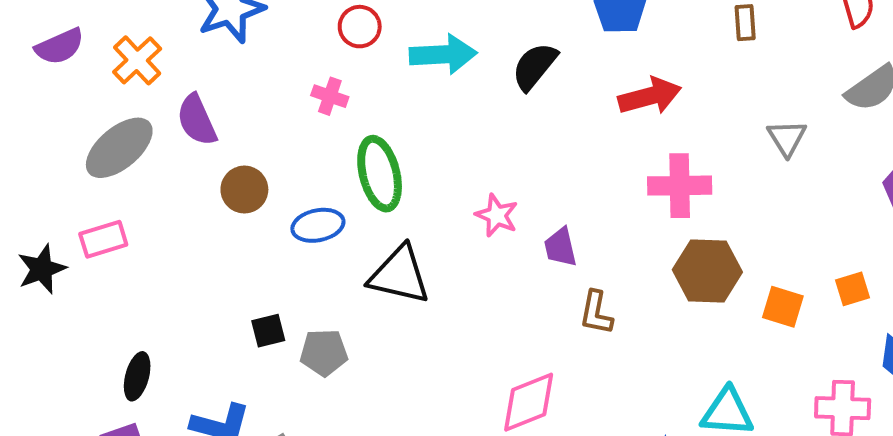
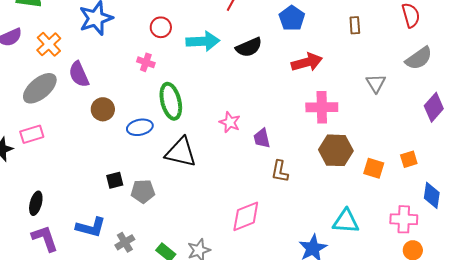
black semicircle: (535, 66) -> (249, 47), turned -152
black ellipse: (137, 376) -> (36, 203), moved

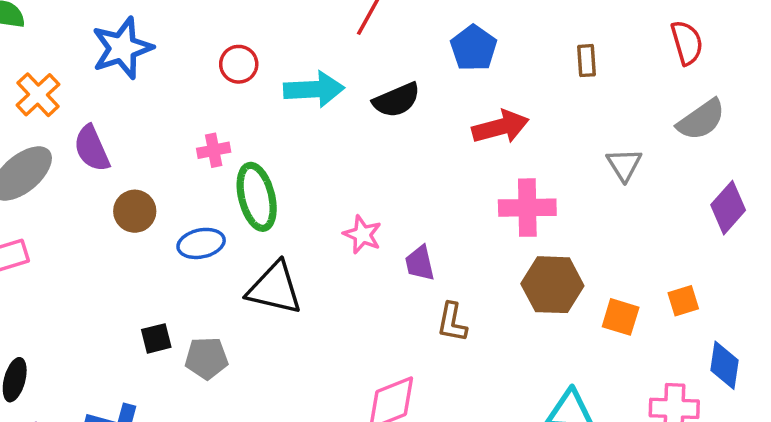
pink cross: (146, 62) -> (214, 150), moved, turned -30

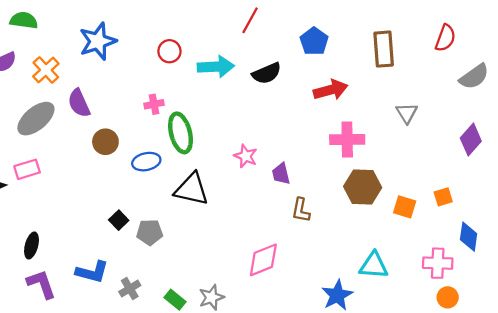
red semicircle: (687, 43) -> (445, 38), turned 36
brown rectangle: (586, 61) -> (384, 49), size x1.8
gray semicircle: (701, 120) -> (474, 77), moved
black square: (156, 338) -> (119, 220), turned -30

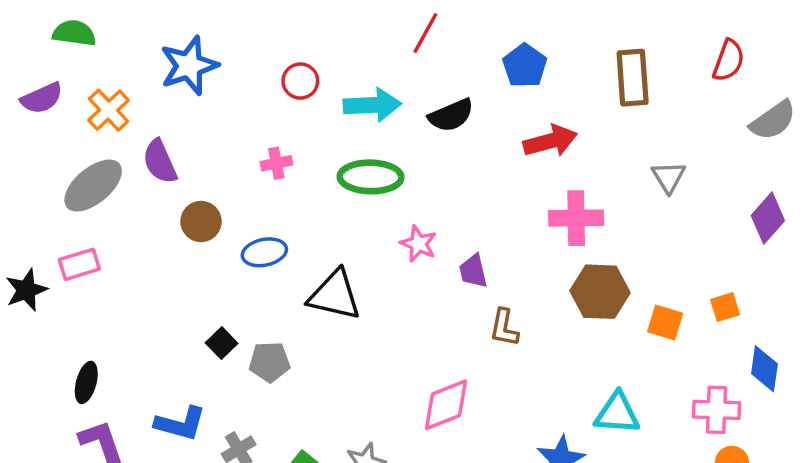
green ellipse: (181, 133) -> (371, 177), moved, turned -75

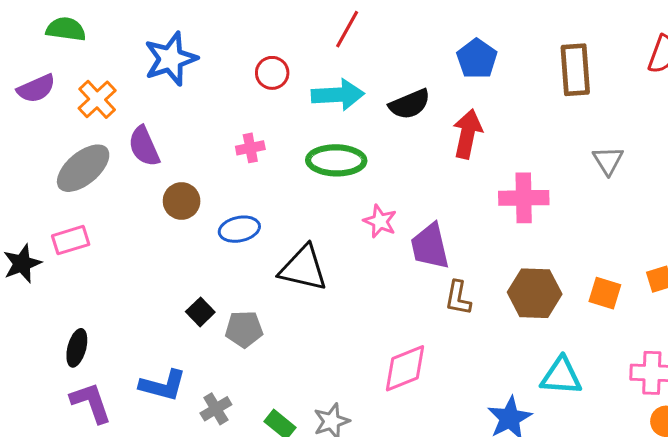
red line: (425, 33) -> (347, 29), moved
red arrow: (550, 141) -> (467, 134), moved, turned -63
purple trapezoid: (473, 271) -> (430, 246), size x1.5
brown hexagon: (600, 292) -> (535, 293), moved

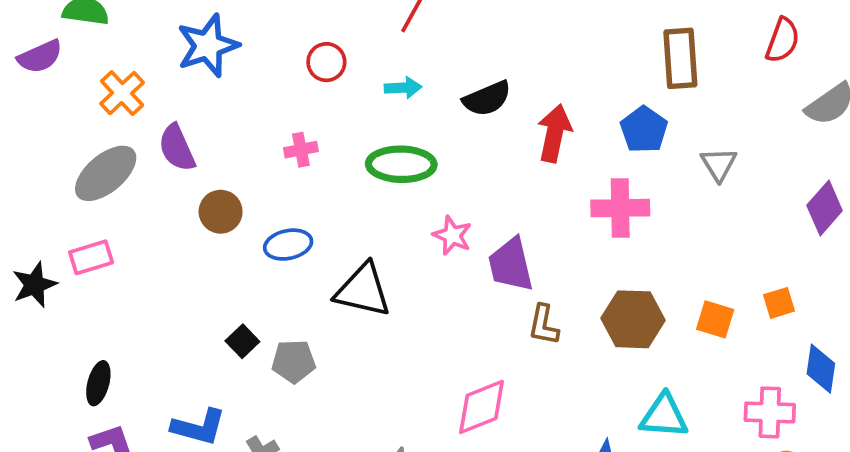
blue pentagon: (477, 59) -> (644, 130), moved
purple semicircle: (36, 89) -> (40, 57), moved
cyan arrow: (338, 95) -> (403, 88), size x0.6

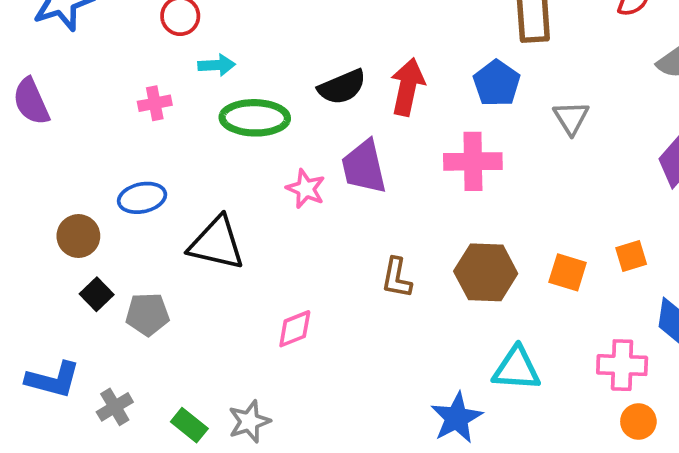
cyan arrow: (403, 88) -> (217, 65), moved
black semicircle: (487, 99) -> (342, 87), moved
brown circle: (221, 212) -> (78, 236), moved
purple trapezoid: (511, 265) -> (364, 167), moved
pink diamond: (482, 407) -> (295, 329), moved, size x0.7

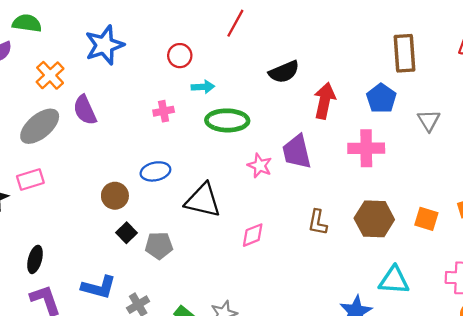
black semicircle: (342, 87) -> (284, 72), moved
pink diamond: (295, 329) -> (253, 235), moved

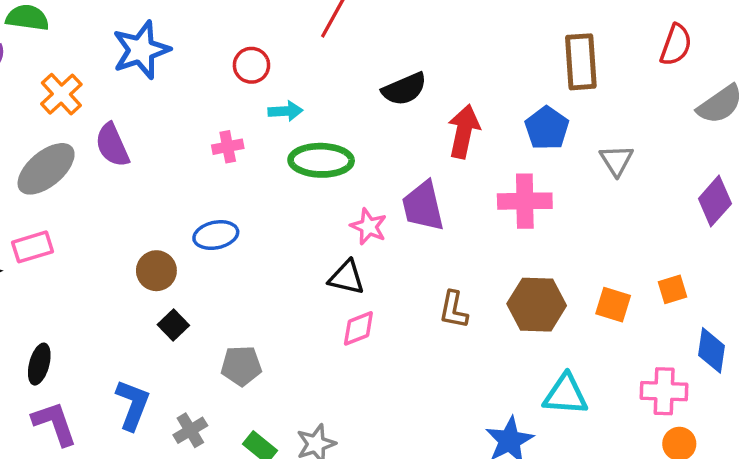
black triangle: (203, 200) -> (347, 277), moved, size x0.7
gray pentagon: (159, 246) -> (241, 366), moved
blue L-shape: (99, 287) -> (133, 405), turned -84

